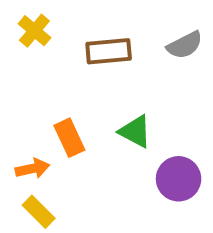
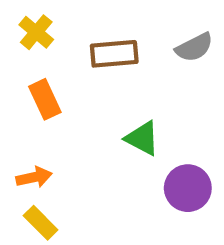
orange rectangle: (69, 138) -> (45, 99), moved

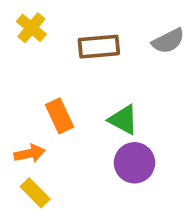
orange rectangle: (45, 99) -> (60, 116), moved
purple circle: (188, 188) -> (134, 163), moved

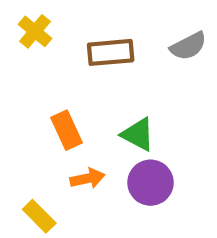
orange arrow: (30, 153) -> (87, 178), moved

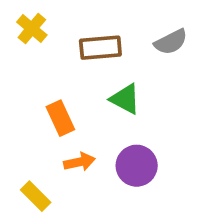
green triangle: (138, 134) -> (125, 99), moved

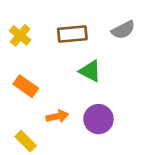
yellow cross: (32, 29) -> (20, 35), moved
orange rectangle: (60, 118) -> (26, 86), moved, turned -30

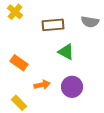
gray semicircle: (123, 30) -> (90, 22), turned 36
yellow cross: (20, 35) -> (15, 12), moved

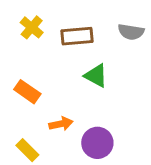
yellow cross: (15, 12) -> (32, 27), moved
purple circle: (72, 87) -> (97, 143), moved

